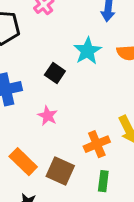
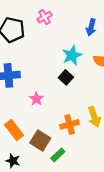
black square: (55, 73) -> (66, 77), moved
green rectangle: (103, 181) -> (58, 155), moved, turned 32

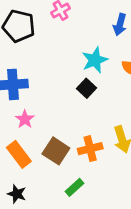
pink star: (36, 99) -> (25, 119), moved
brown square: (40, 140) -> (56, 151), moved

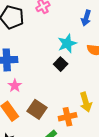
orange cross: (90, 149) -> (68, 117), moved

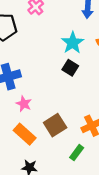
brown square: (37, 109) -> (55, 125), turned 36

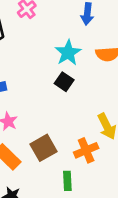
green rectangle: (77, 153) -> (67, 181), turned -42

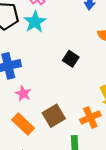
cyan star: (68, 53) -> (35, 22), moved

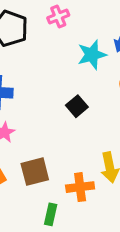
cyan star: (35, 22) -> (92, 55), moved

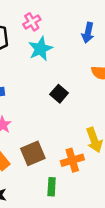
cyan star: (92, 55) -> (40, 49), moved

